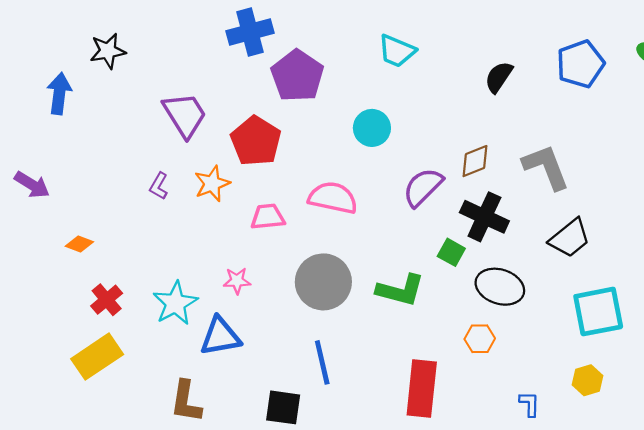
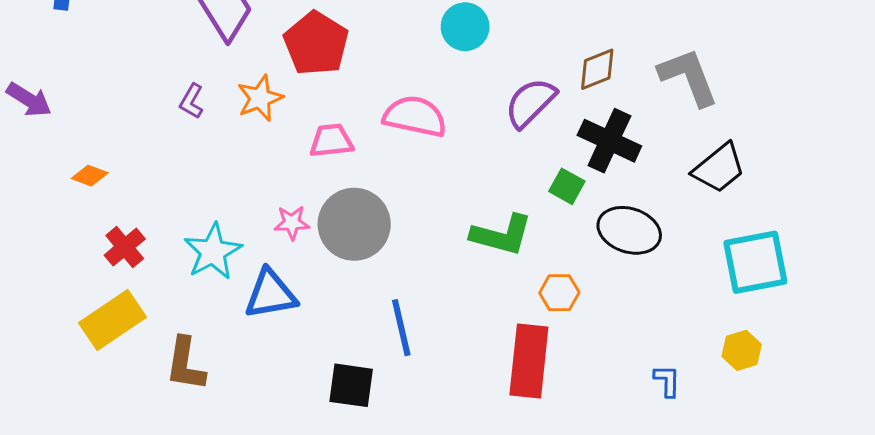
gray circle: (323, 282) -> (354, 224), moved
orange hexagon: (480, 339) -> (559, 293), moved
brown L-shape: (186, 402) -> (185, 364), moved

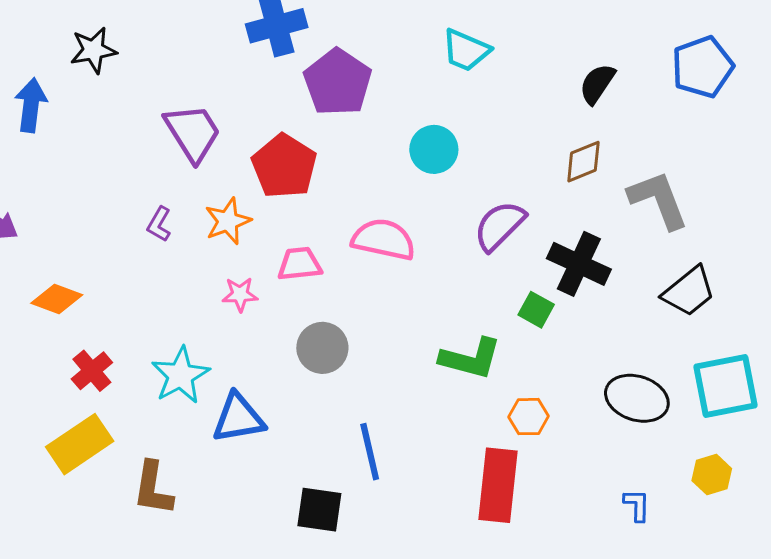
brown diamond: (597, 69) -> (583, 162), moved
orange diamond: (90, 176) -> (57, 299), size x1.4
pink star: (292, 223) -> (240, 294), moved
gray circle: (354, 224) -> (322, 348), size x0.7
black ellipse: (629, 230) -> (637, 398), moved

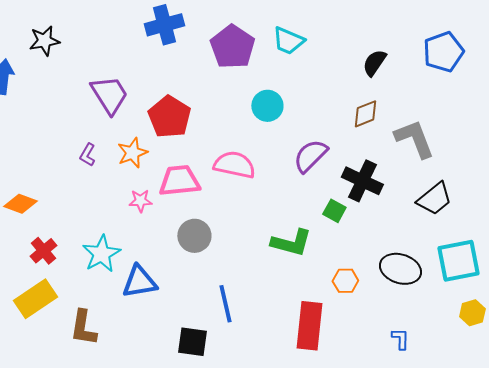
purple pentagon: (338, 82) -> (232, 47), moved
pink trapezoid: (300, 264) -> (179, 181), size x1.4
orange hexagon: (529, 417) -> (345, 281), moved
yellow hexagon: (712, 475) -> (472, 313), moved

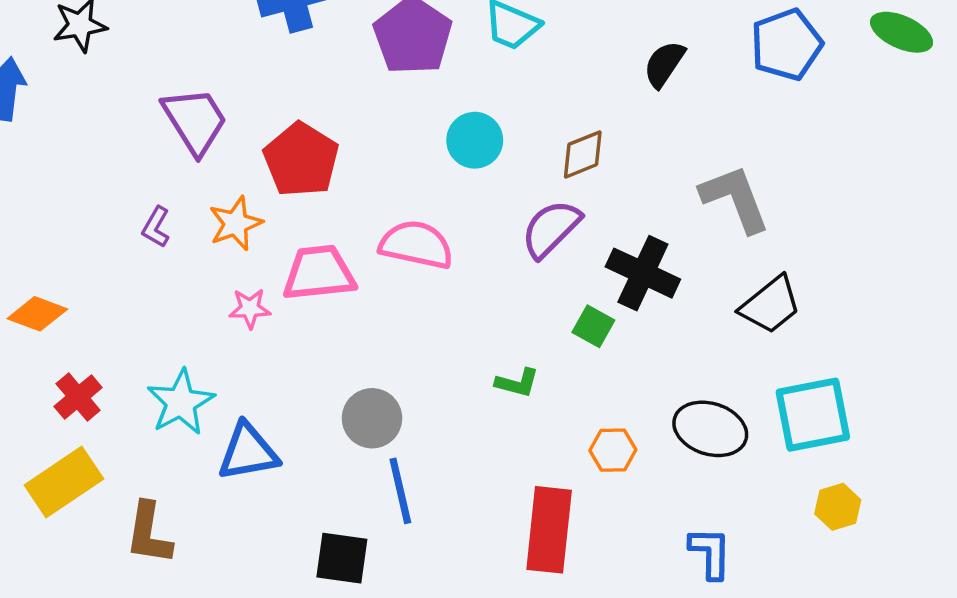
brown diamond: (365, 114) -> (583, 154), moved
gray circle: (194, 236) -> (372, 418), moved
green L-shape: (291, 243) -> (517, 383), size x0.6
blue L-shape: (400, 339) -> (710, 553), size x1.4

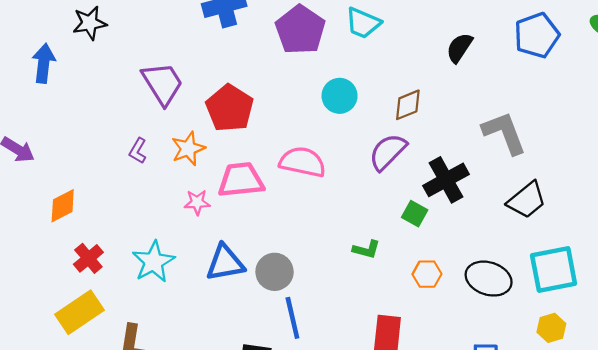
black cross: (643, 273) -> (446, 180), turned 36
orange diamond: (37, 314) -> (63, 206), turned -48
orange hexagon: (613, 450) -> (427, 274), moved
blue triangle: (248, 452) -> (225, 263), moved
yellow hexagon: (838, 507) -> (551, 328), moved

